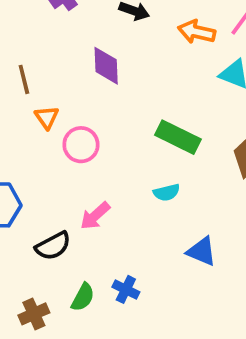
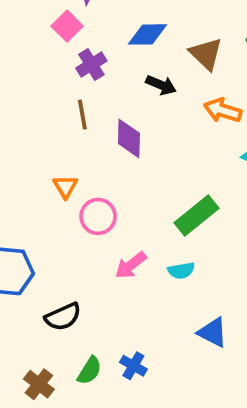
brown line: (24, 79) -> (82, 115), moved
green rectangle: (178, 137) -> (196, 215), turned -69
pink arrow: (95, 216) -> (131, 265), moved
brown cross: (34, 314) -> (39, 384), turned -32

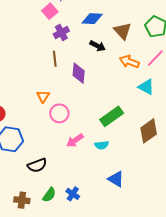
brown cross: (39, 384) -> (22, 200), turned -35

